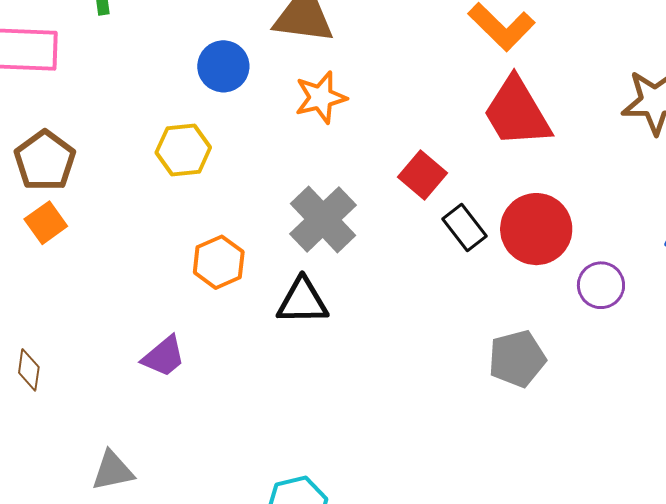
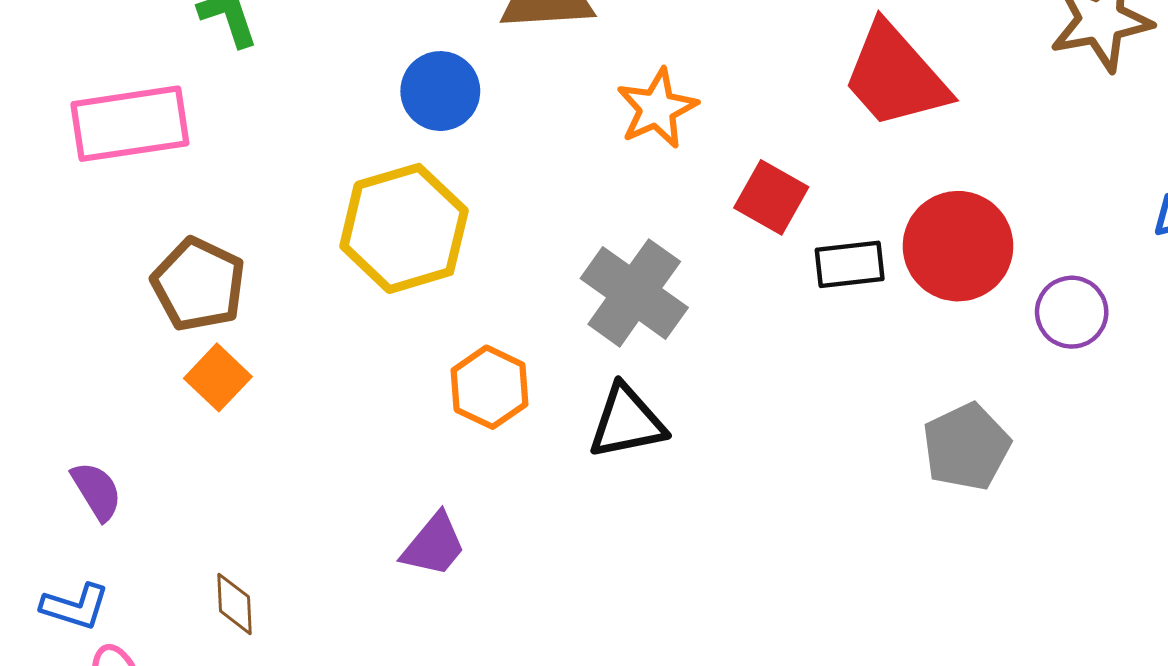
orange star: (321, 97) -> (657, 108), moved
yellow hexagon: (183, 150) -> (404, 228), size x1.5
black rectangle: (465, 227) -> (850, 264), turned -48

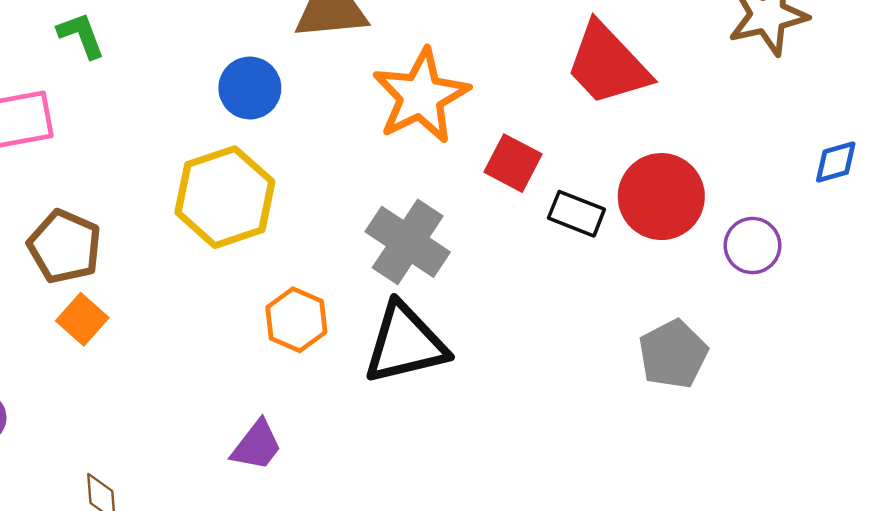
orange star: (657, 108) -> (421, 96), size x1.5
black rectangle: (850, 264) -> (576, 214), turned 30
black triangle: (627, 422) -> (405, 344), size x1.4

